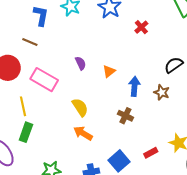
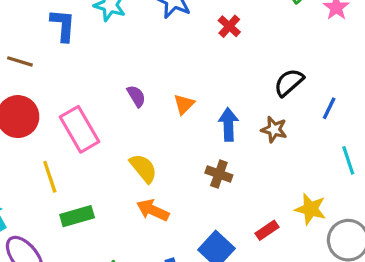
brown line: (30, 42) -> (20, 61), moved
pink rectangle: (44, 80) -> (80, 129), turned 36
green rectangle: (26, 132) -> (77, 216), moved, turned 60

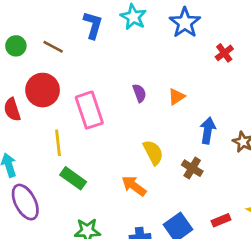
orange triangle: (184, 104) -> (176, 97), moved
yellow semicircle: (143, 168) -> (153, 152), moved
green rectangle: (77, 216) -> (73, 178), turned 40

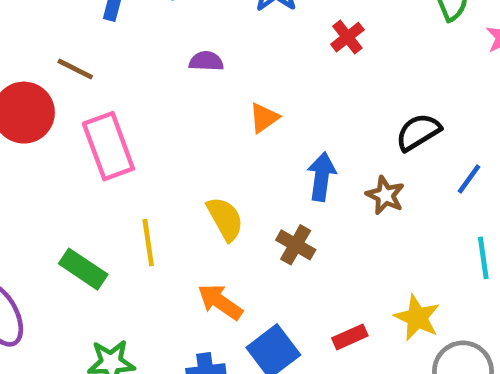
brown line: (53, 47) -> (75, 69), moved
purple semicircle: (139, 93) -> (206, 61), moved, turned -66
yellow line: (58, 143) -> (148, 243), moved
orange arrow: (134, 186) -> (220, 302), moved

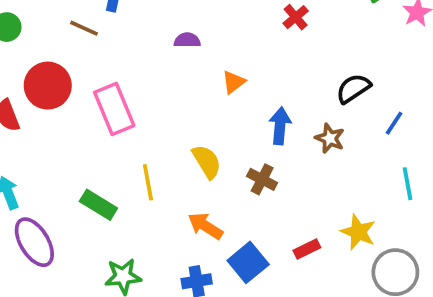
brown line: (75, 69) -> (84, 28), moved

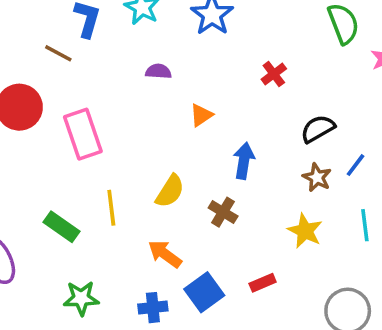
red cross: (296, 17) -> (274, 74), moved
brown star: (330, 138) -> (317, 177), moved
yellow semicircle: (207, 162) -> (170, 191), turned 60
yellow star: (358, 232) -> (305, 231), moved

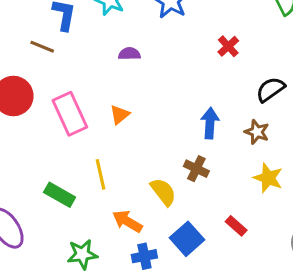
orange triangle: (201, 115) -> (120, 115), moved
brown star: (317, 177) -> (257, 132), moved
yellow semicircle: (170, 191) -> (163, 192), moved, turned -64
orange arrow: (165, 254) -> (127, 221), moved
red rectangle: (263, 283) -> (236, 226), turned 70

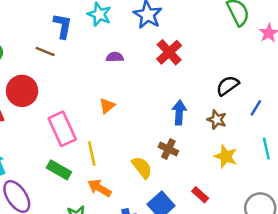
red cross: (228, 46) -> (169, 52), moved, size x1.5
pink rectangle: (70, 114) -> (62, 129), moved
orange arrow: (127, 221) -> (99, 188), moved

